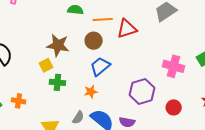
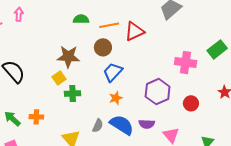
orange star: (91, 92) -> (116, 98), moved

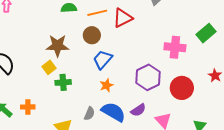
red circle: (191, 103) -> (182, 88), size x1.5
purple semicircle: (147, 124) -> (138, 110), turned -35

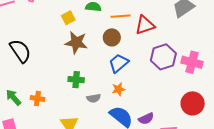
yellow square: (49, 67) -> (68, 18), moved
purple hexagon: (148, 77) -> (163, 57), moved
gray semicircle: (89, 114) -> (94, 98), moved, turned 48

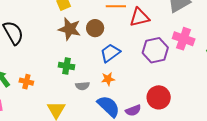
brown circle: (112, 37) -> (95, 28), moved
pink cross: (192, 62) -> (184, 39), moved
red circle: (193, 103) -> (159, 97), moved

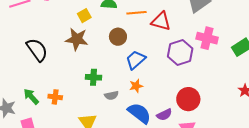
red triangle: (139, 17) -> (161, 21), turned 35
brown star: (70, 29) -> (77, 39), moved

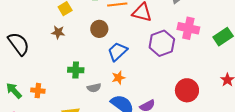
brown star: (77, 39) -> (58, 32), size x0.6
red circle: (188, 99) -> (187, 90), moved

